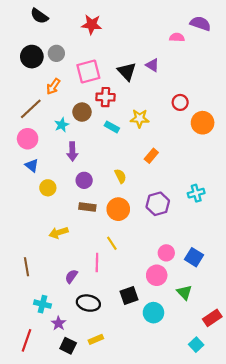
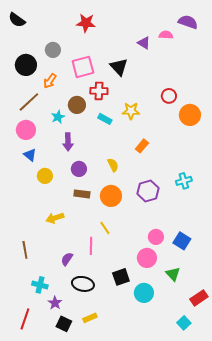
black semicircle: (39, 16) -> (17, 20), moved
black circle: (32, 57) -> (26, 65), moved
purple triangle: (152, 65) -> (144, 43), moved

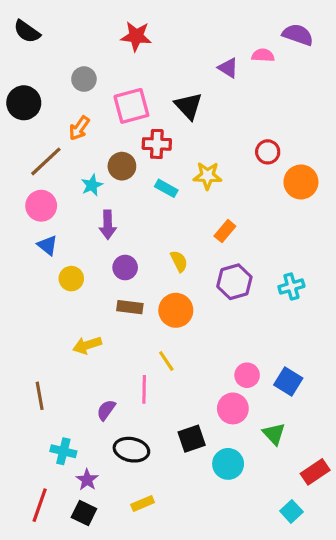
black circle: (26, 65) -> (24, 103), moved
purple hexagon: (148, 191) -> (234, 282), moved
black square: (64, 324) -> (84, 513), moved

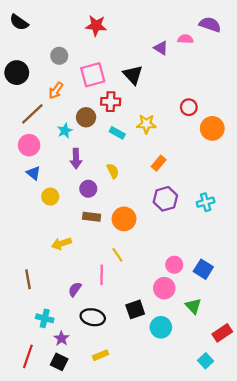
yellow semicircle: (179, 261) -> (113, 171), moved

